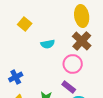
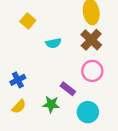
pink circle: (73, 64) -> (92, 71), moved
purple rectangle: (69, 87) -> (68, 89), moved

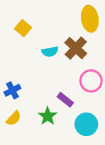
brown cross: (91, 40) -> (76, 48), moved
green star: (51, 104) -> (48, 116), turned 30

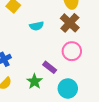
brown cross: (76, 48) -> (70, 23), moved

